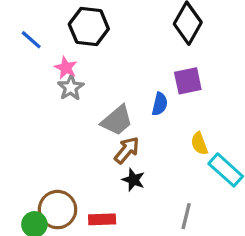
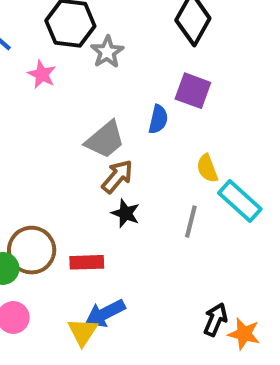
purple square: (188, 81) -> (193, 91), turned 32
gray star: (71, 88) -> (107, 52), moved
gray line: (186, 216) -> (191, 221), moved

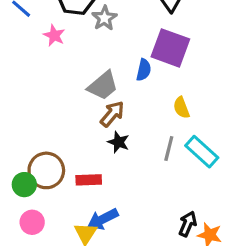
purple square: (193, 91) -> (170, 48), size x1.4
cyan rectangle: (240, 201) -> (202, 152), moved

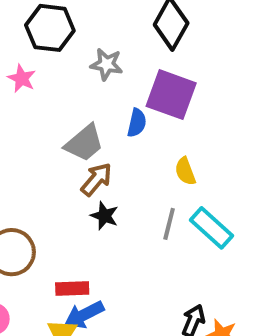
gray star: (104, 18) -> (106, 64), moved, turned -30
red rectangle: (89, 180) -> (72, 288), moved

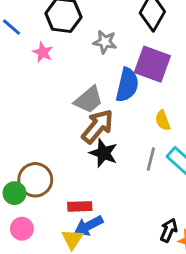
blue semicircle: (137, 123) -> (127, 85), size x1.6
brown arrow: (96, 179) -> (98, 126), size x1.4
black star: (104, 216) -> (103, 153), size x1.4

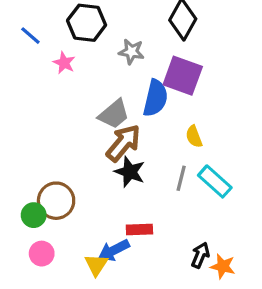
red rectangle: (80, 206) -> (139, 230), moved

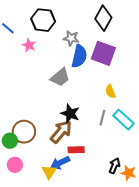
blue semicircle: (155, 98) -> (79, 56), moved
brown arrow: (123, 143) -> (61, 132), moved

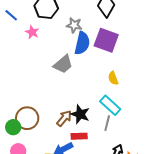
black star: (70, 114) -> (80, 114), moved
gray line: (102, 118) -> (107, 123), moved
cyan rectangle: (123, 120) -> (110, 105), moved
brown arrow: (61, 132) -> (64, 118), size x0.7

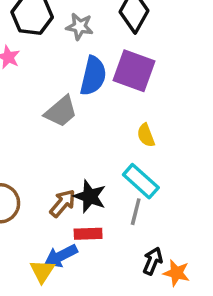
gray star: (74, 25) -> (80, 27), moved

